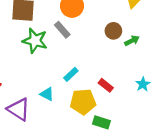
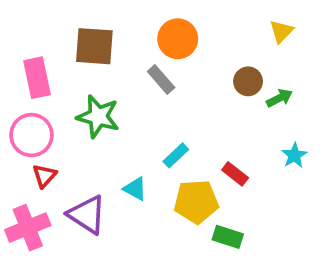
green star: (35, 41) -> (98, 117), moved
cyan star: (143, 84) -> (294, 155), moved

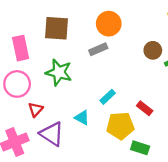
gray rectangle: (161, 80) -> (98, 49), turned -72
red triangle: (44, 176) -> (36, 110), moved

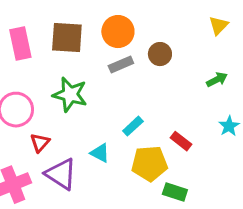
orange circle: (109, 24) -> (118, 32), moved
pink rectangle: (21, 48) -> (20, 44), moved
brown circle: (153, 50) -> (160, 54), moved

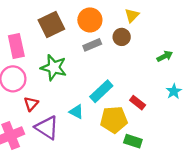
yellow triangle: (219, 26) -> (132, 15), moved
brown square: (67, 38) -> (51, 24), turned -30
pink rectangle: (20, 44) -> (16, 46), moved
cyan rectangle: (133, 126) -> (101, 91), size x1.5

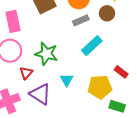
green star: (54, 68) -> (46, 54), moved
cyan rectangle: (101, 91) -> (92, 46), moved
cyan triangle: (76, 112) -> (67, 80), turned 32

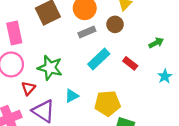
red rectangle: (121, 72) -> (130, 63), moved
cyan triangle: (67, 80) -> (72, 96), turned 32

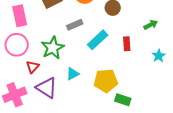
gray rectangle: (87, 32) -> (75, 25), moved
red rectangle: (130, 63) -> (127, 44), turned 48
green star: (50, 68) -> (53, 48), turned 30

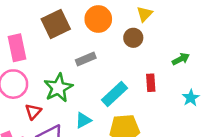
cyan rectangle: (98, 40) -> (115, 94), moved

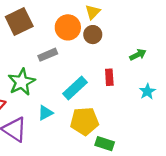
yellow triangle: (145, 14) -> (93, 12), moved
orange circle: (98, 19) -> (68, 27), moved

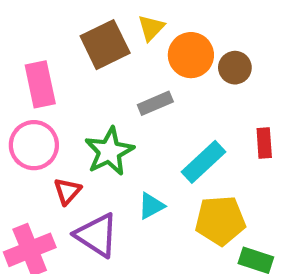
yellow triangle: (93, 12) -> (151, 28), moved

